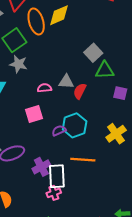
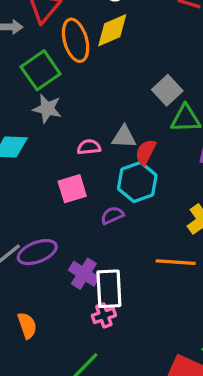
cyan hexagon: (75, 125) -> (137, 182), moved
orange line: (83, 160) -> (176, 262), moved
purple cross: (41, 167) -> (84, 274), turned -30

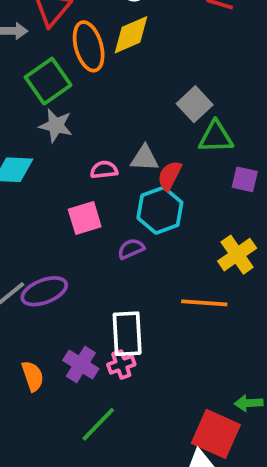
purple cross: (84, 274) -> (81, 365), moved

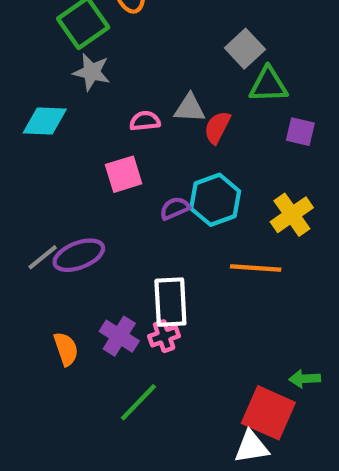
cyan hexagon: (160, 210) -> (215, 200), moved

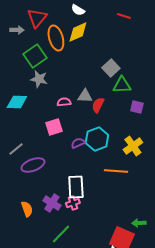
gray line: (43, 257) -> (16, 149), moved

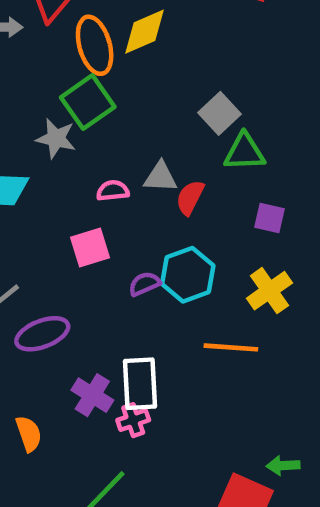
green square: (35, 56) -> (88, 102), moved
purple square: (137, 107) -> (269, 218), moved
purple cross: (52, 203) -> (92, 395), moved

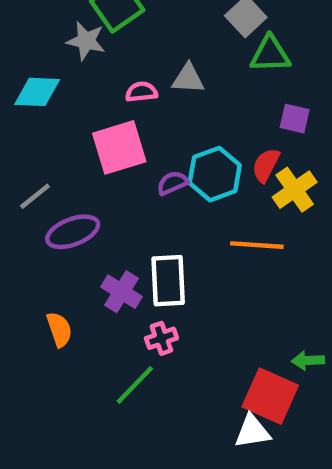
red semicircle: (190, 197) -> (266, 165), moved
pink square: (90, 247) -> (119, 147), size x1.4
pink cross: (133, 420) -> (161, 338), moved

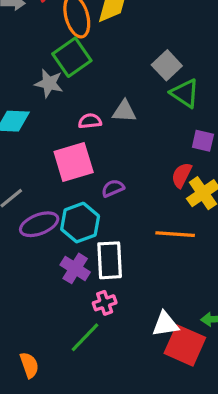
green triangle: (270, 54) -> (185, 93), turned 36
cyan hexagon: (215, 174) -> (80, 223), moved
orange semicircle: (59, 329) -> (29, 365), moved
white triangle: (252, 432) -> (165, 324), moved

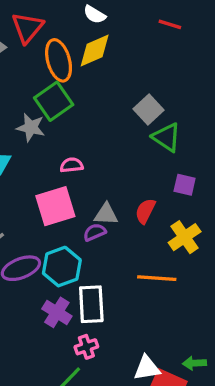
gray triangle: (124, 111) -> (106, 214), moved
red semicircle: (182, 175) -> (145, 211), moved

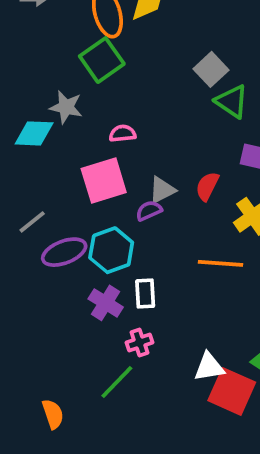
gray star: (31, 127) -> (66, 107), moved
gray triangle: (106, 214) -> (162, 190), turned -30
white rectangle: (91, 304) -> (145, 294), size x0.7

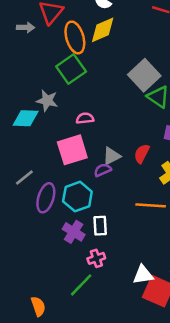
gray square: (211, 69) -> (144, 75), size x1.4
purple ellipse: (64, 252) -> (46, 198), turned -52

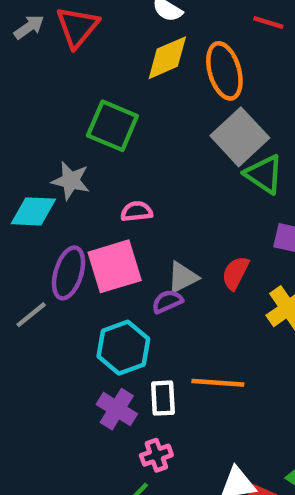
gray arrow: (26, 27) -> (29, 27), moved, turned -36
orange ellipse: (75, 37) -> (224, 71), moved
green square: (71, 69) -> (112, 126), turned -32
purple ellipse: (46, 198) -> (69, 273), moved
orange line: (151, 205) -> (218, 383), moved

